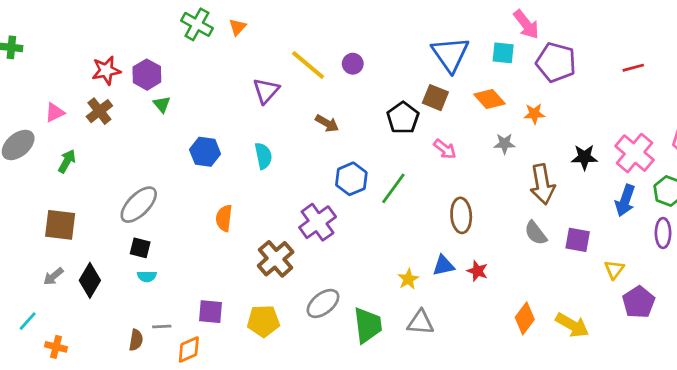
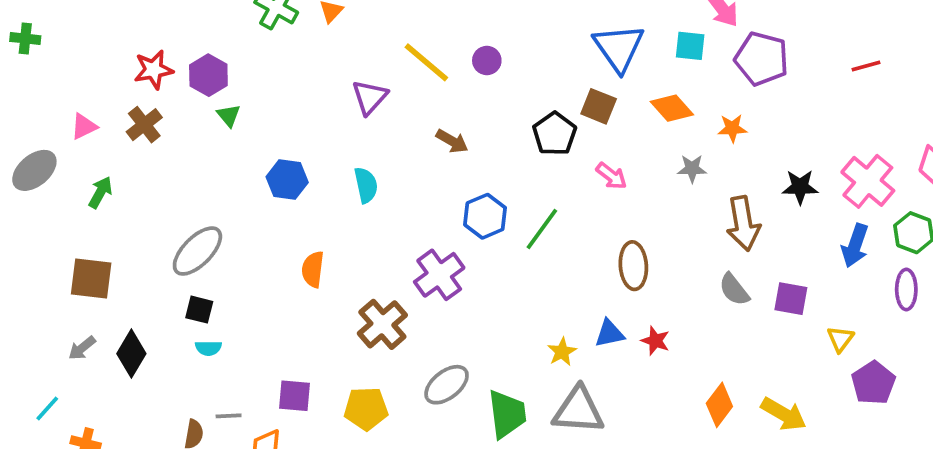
gray triangle: (420, 322) -> (578, 410), size x1.4

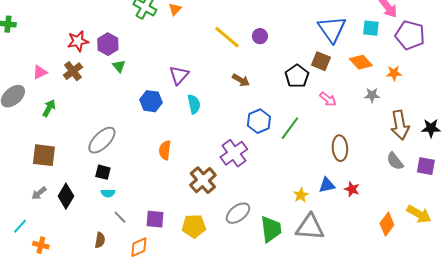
purple triangle: (370, 97) -> (179, 75), moved
black star: (800, 187) -> (431, 128), moved
yellow arrow: (784, 414) -> (419, 214), moved
gray line: (229, 416) -> (120, 217), moved, turned 48

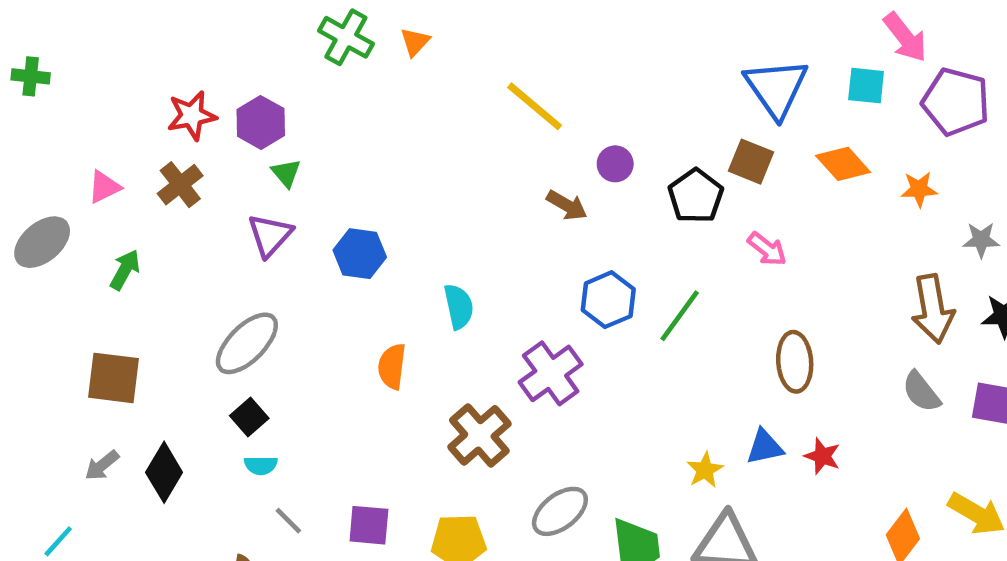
purple circle: (260, 36) -> (615, 164), moved
purple triangle: (179, 75) -> (270, 235), moved
gray star: (372, 95) -> (981, 240), moved
cyan semicircle: (194, 104) -> (459, 307), moved
black square: (103, 172) -> (249, 417), turned 35

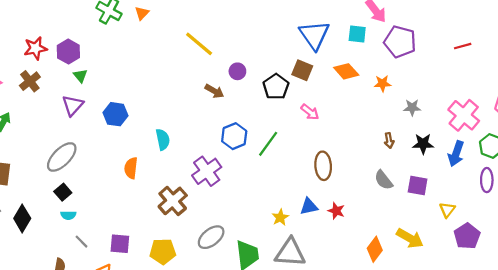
brown arrow: (933, 309) -> (389, 141), size x0.5

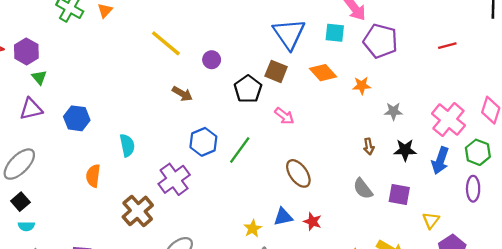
purple circle: (237, 71) -> (212, 60), moved
purple triangle: (73, 105) -> (31, 109), turned 35
brown ellipse: (323, 166) -> (298, 173), turned -32

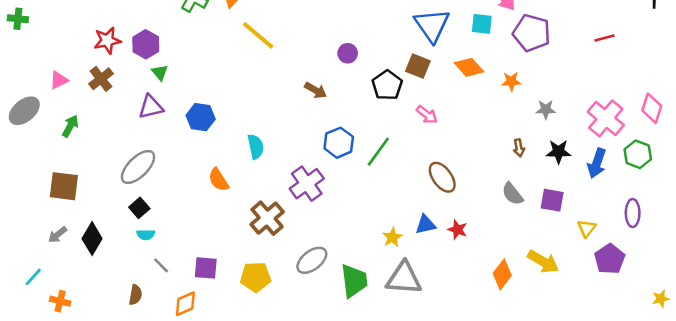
yellow line: (166, 43) -> (258, 35), moved
orange semicircle: (93, 176) -> (219, 180), turned -40
purple ellipse: (473, 189) -> (633, 213), moved

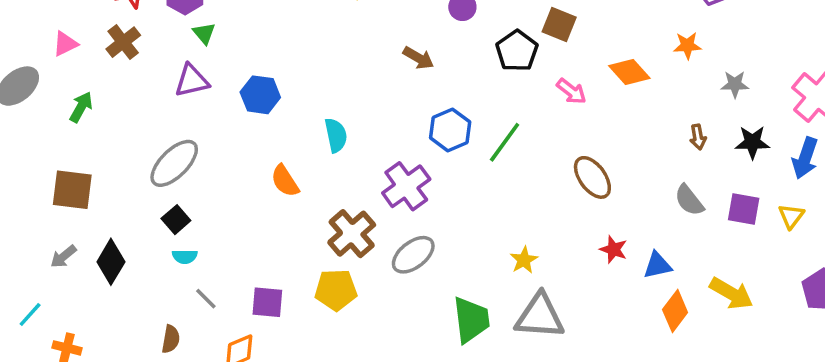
orange diamond: (469, 67) -> (629, 72), moved
blue triangle: (426, 225) -> (657, 265), moved
yellow triangle: (587, 228) -> (791, 216), moved
gray ellipse: (312, 260) -> (413, 255), moved
yellow pentagon: (256, 277) -> (336, 290), moved

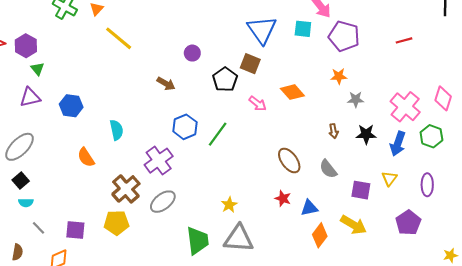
orange star: (687, 46) -> (339, 76), moved
brown ellipse: (592, 177) -> (289, 161), moved
purple square: (744, 209) -> (361, 190), moved

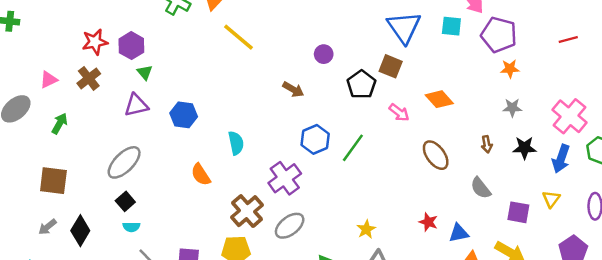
orange star: (339, 76) -> (510, 69), moved
brown ellipse: (289, 161) -> (436, 155), moved

